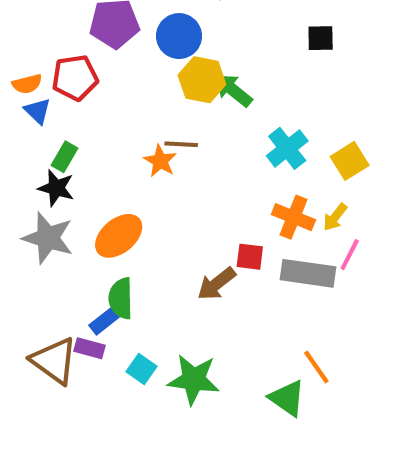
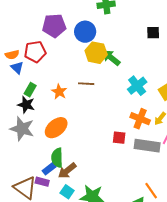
orange star: (160, 161) -> (59, 92), moved
brown arrow: (216, 284) -> (67, 171), moved

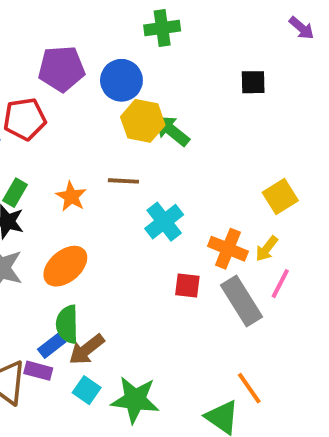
cyan cross: (137, 86) -> (164, 222), moved
gray rectangle: (147, 146) -> (242, 301), turned 50

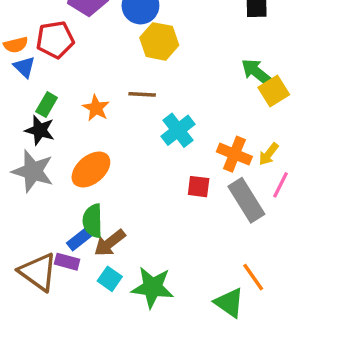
green arrow: (172, 131) -> (257, 72), moved
yellow square: (280, 196) -> (274, 91), moved

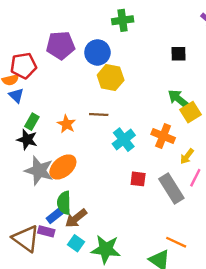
red pentagon: (55, 40) -> (24, 66), moved
orange cross: (234, 154) -> (163, 136), moved
gray star: (33, 171) -> (39, 171), moved
orange line: (253, 277) -> (176, 242), turned -30

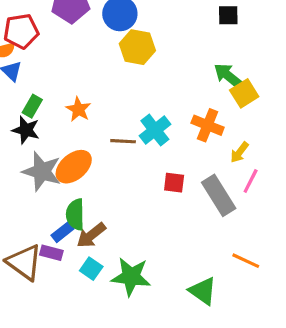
brown line: (99, 115) -> (123, 141), moved
orange line: (176, 242) -> (246, 261), moved

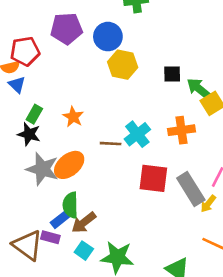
black square: (228, 15) -> (172, 74), moved
orange cross: (208, 125) -> (181, 130), turned -30
yellow arrow: (239, 152) -> (208, 204), moved
red square: (174, 183) -> (153, 178), size x1.6

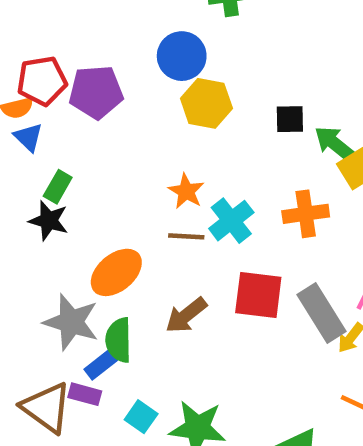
purple pentagon: (66, 29) -> (96, 92), moved
orange star: (73, 117) -> (186, 191), moved
gray star: (42, 169) -> (71, 322), moved
brown arrow: (84, 222) -> (186, 315), moved

